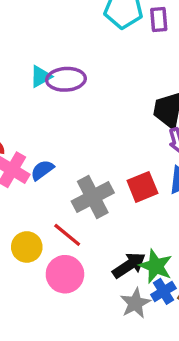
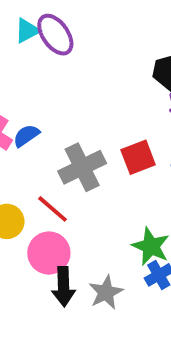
purple ellipse: (66, 79) -> (55, 35), turned 57
black arrow: (129, 265) -> (64, 287), moved, turned 120
gray star: (135, 303) -> (106, 292), moved

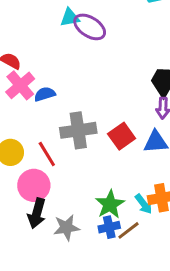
purple ellipse: (55, 35) -> (90, 27), turned -40
red square: (138, 157) -> (122, 136), turned -32

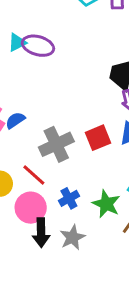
red square: (122, 136) -> (98, 138), turned 30
blue cross: (109, 227) -> (69, 198), moved

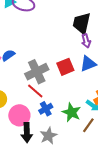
red line: (34, 175) -> (35, 91), moved

